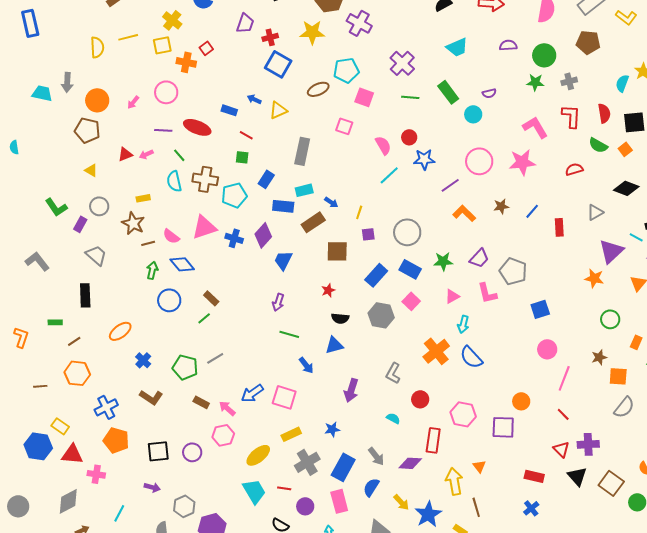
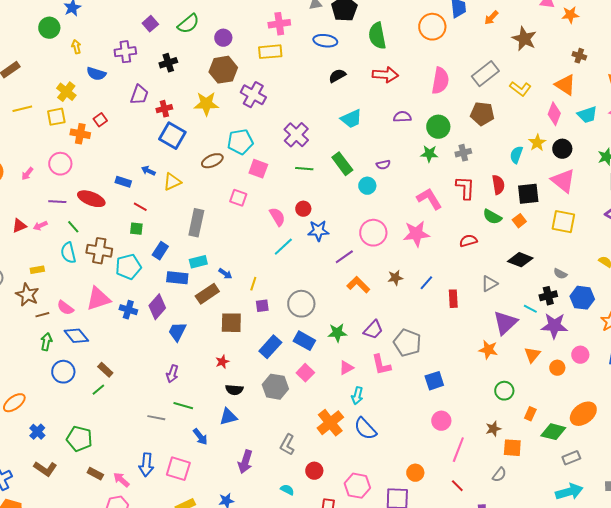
gray line: (215, 358) -> (156, 418), moved, turned 42
blue arrow: (252, 393) -> (146, 465), turned -50
gray semicircle: (624, 407) -> (499, 475), moved, size x0.7

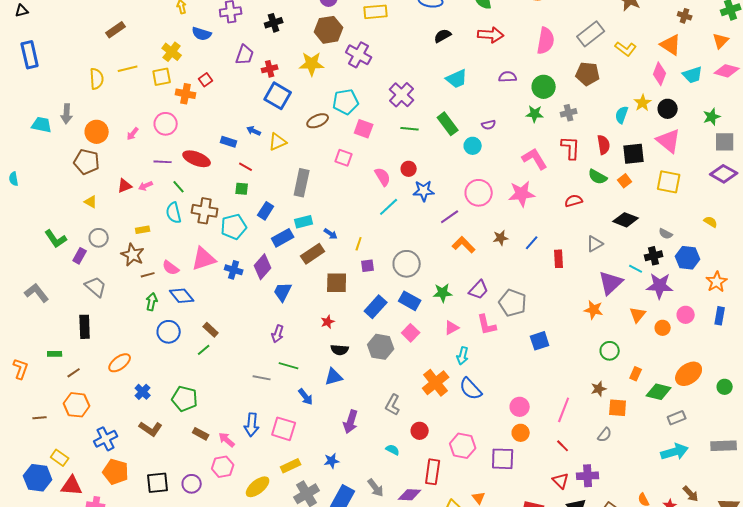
blue rectangle: (177, 278) -> (283, 238), turned -35
pink circle: (441, 421) -> (520, 407), moved

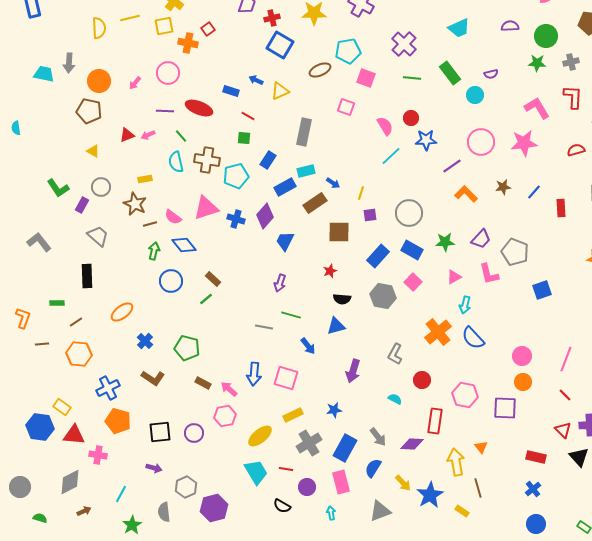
brown line: (40, 418) -> (42, 344), moved

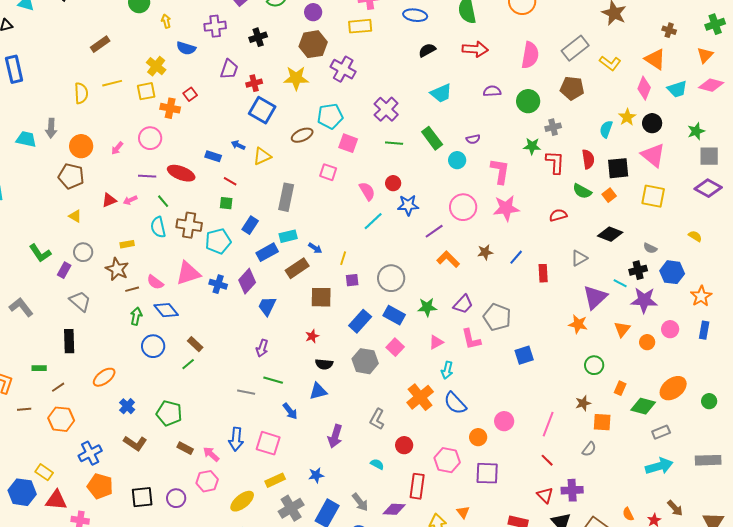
green star: (537, 63) -> (532, 146), moved
pink L-shape: (537, 108) -> (500, 171), moved, turned 40
orange circle: (523, 382) -> (478, 437), moved

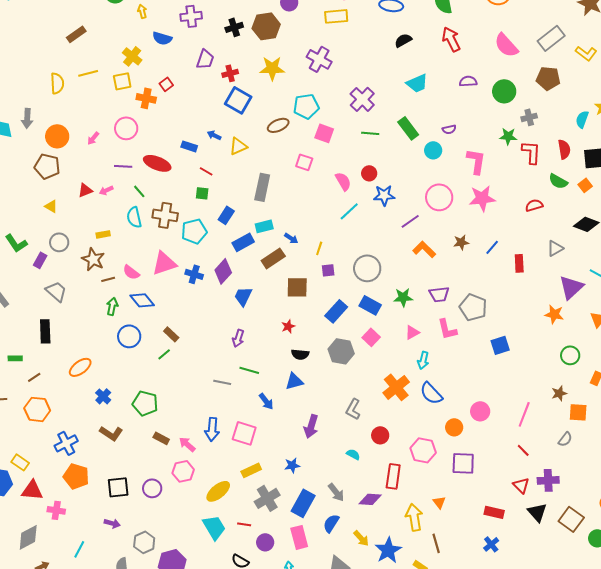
brown hexagon: (313, 44) -> (266, 26), moved
red arrow: (475, 49) -> (451, 39), turned -120
pink semicircle: (530, 55) -> (506, 45), turned 128
purple trapezoid: (463, 304) -> (439, 294), turned 40

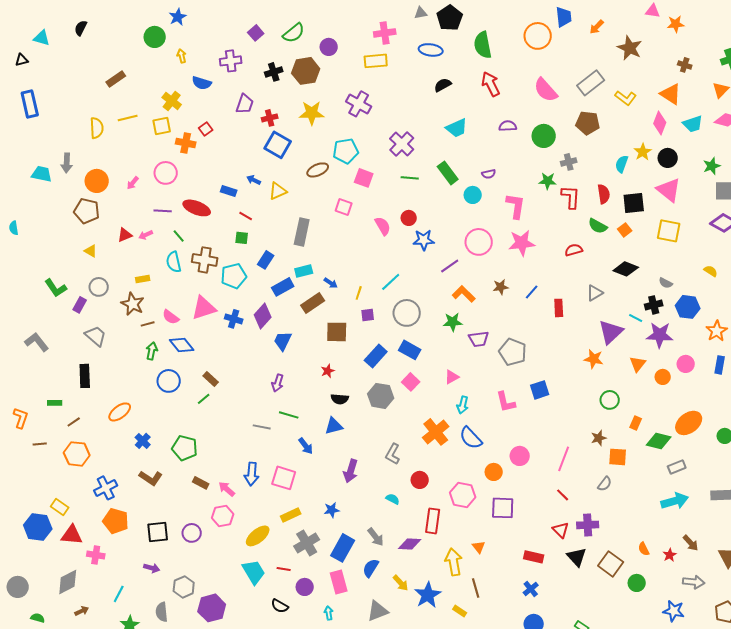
cyan line: (349, 211) -> (391, 282), moved
green star: (403, 297) -> (453, 322), moved
pink L-shape: (447, 329) -> (506, 402), moved

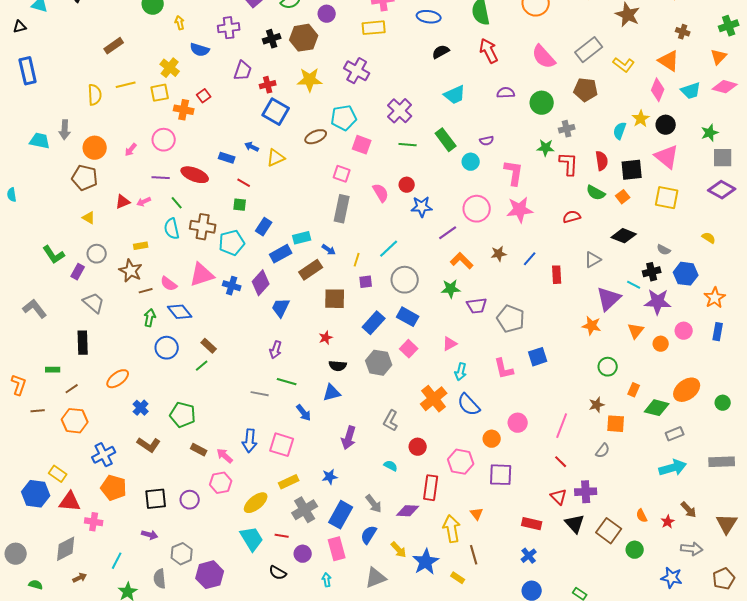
gray rectangle: (302, 232) -> (342, 209), moved

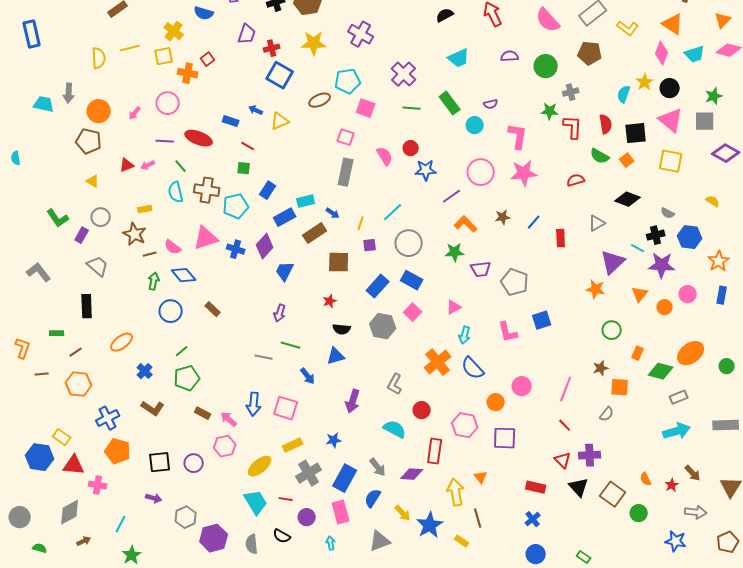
gray square: (723, 158) -> (705, 121), moved
green line: (202, 366) -> (182, 351), moved
green pentagon: (183, 415) -> (187, 378), turned -30
cyan semicircle: (391, 466) -> (395, 429), size x1.6
gray semicircle: (160, 579) -> (252, 544), moved

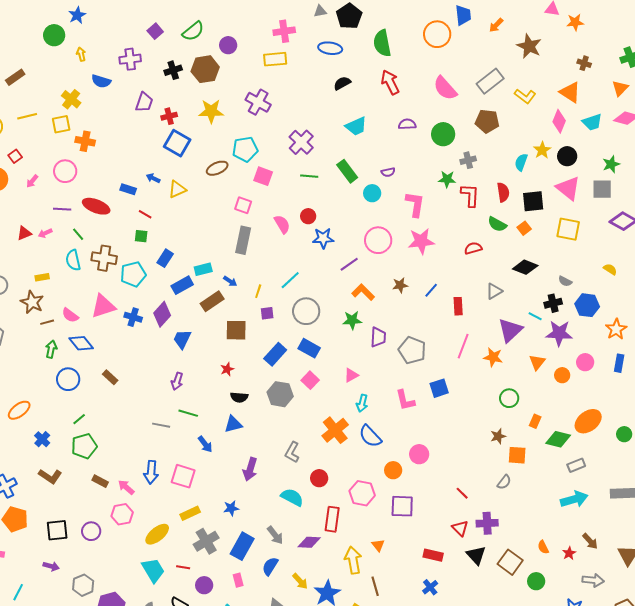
red square: (208, 59) -> (15, 156), moved
purple trapezoid: (481, 269) -> (378, 337), turned -80
pink line: (566, 389) -> (463, 346), moved
pink rectangle: (341, 512) -> (238, 580), size x0.6

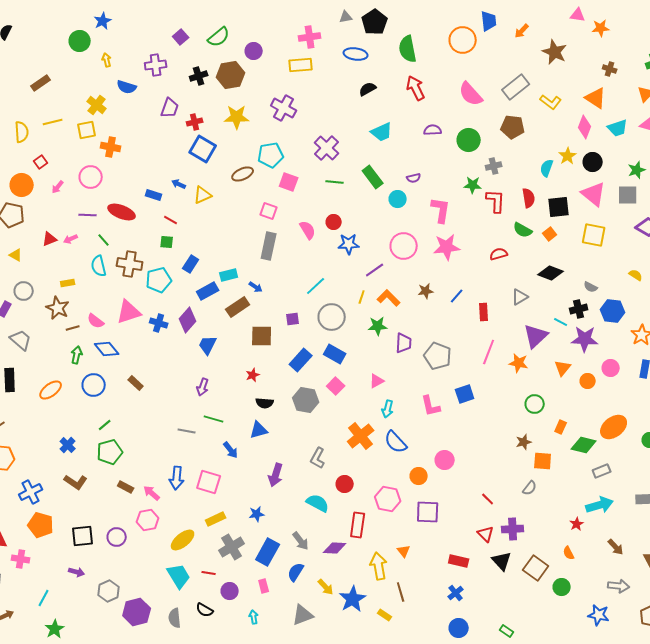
yellow line: (258, 291) -> (362, 297), moved
orange ellipse: (19, 410) -> (51, 390), moved
red star: (569, 553) -> (577, 524), moved

